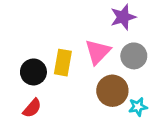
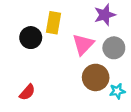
yellow rectangle: (63, 63) -> (53, 23), moved
black circle: (33, 72) -> (31, 38), moved

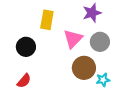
black circle: (31, 38) -> (26, 47), moved

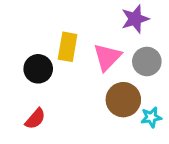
yellow rectangle: (47, 20) -> (68, 47), moved

